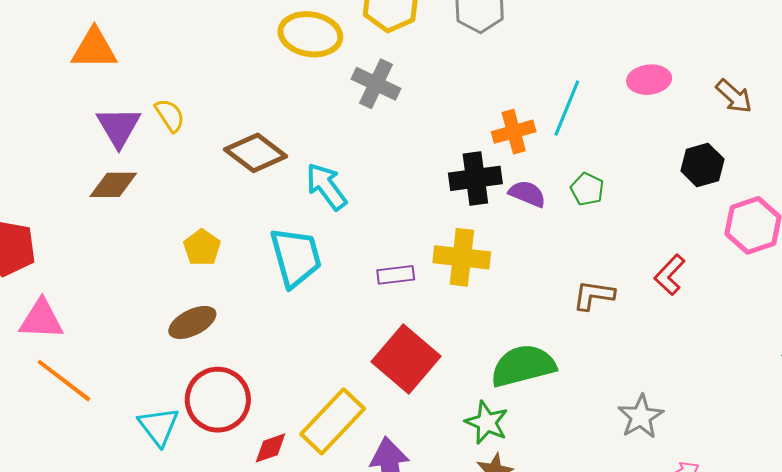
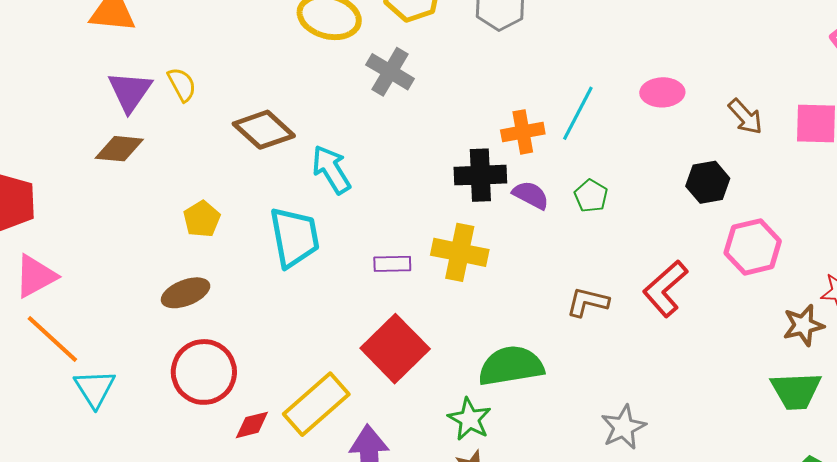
red L-shape: (670, 275) -> (665, 289), size x1.4
pink triangle: (41, 319) -> (35, 276), turned -36
cyan triangle: (159, 426) -> (95, 388), moved

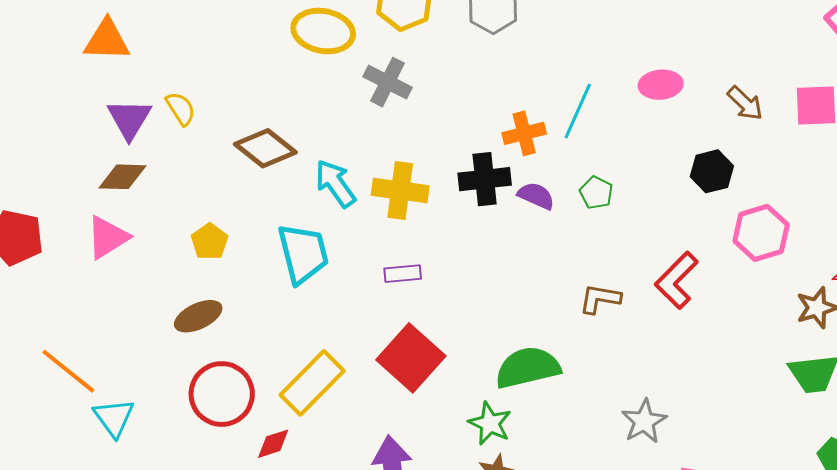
yellow cross: (460, 252) -> (400, 191), moved
pink triangle: (35, 276) -> (108, 237), moved
yellow rectangle: (316, 404) -> (312, 383), moved

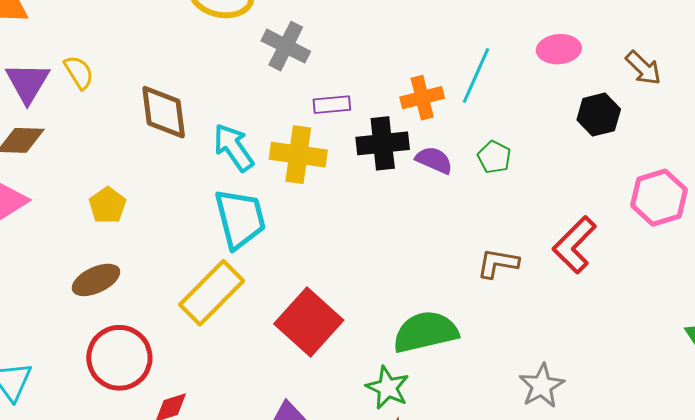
brown diamond: (265, 148) -> (164, 112), turned 44
black hexagon: (712, 171) -> (599, 115), moved
cyan trapezoid: (303, 253) -> (240, 219), moved
purple rectangle: (403, 274) -> (332, 105), moved
yellow rectangle: (312, 383) -> (212, 293), moved

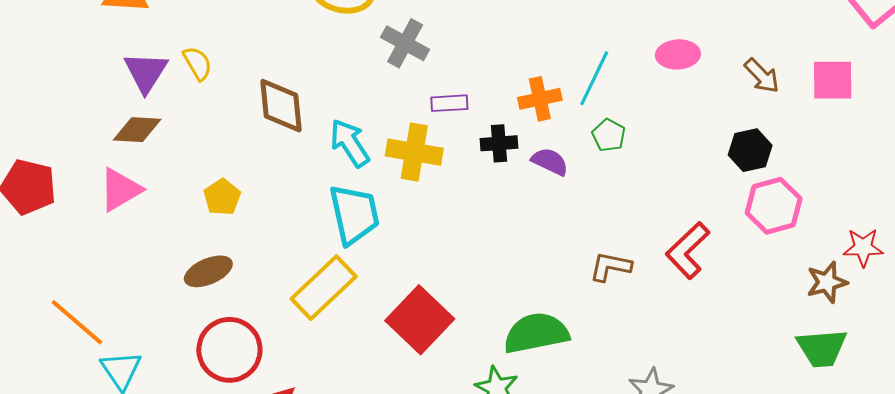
black hexagon: (599, 115) -> (750, 150), moved
black cross: (383, 143) -> (499, 143), size x0.7
green pentagon: (494, 157) -> (609, 135), moved

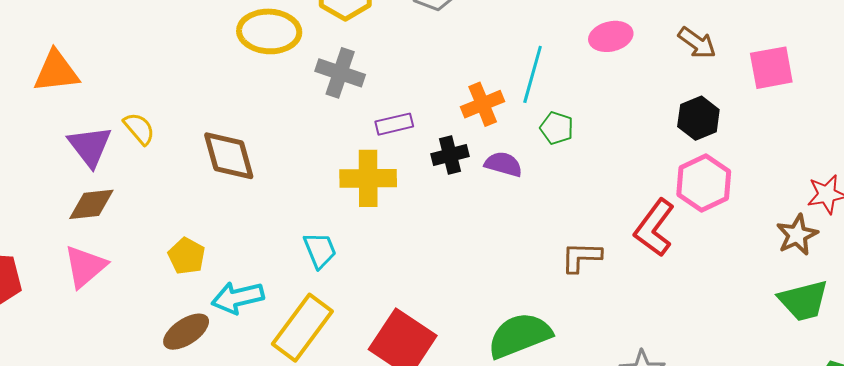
pink square: (833, 80) -> (771, 68), moved
cyan arrow: (350, 143) -> (238, 298), moved, turned -60
pink hexagon: (774, 206) -> (704, 183), moved
cyan trapezoid: (354, 214) -> (320, 250), size x0.6

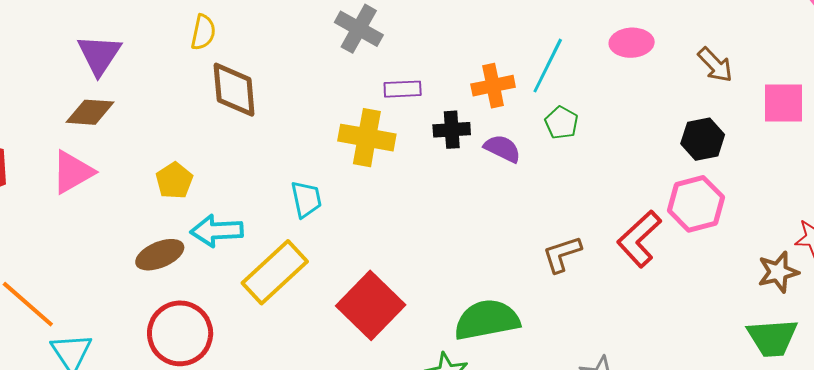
yellow semicircle: (139, 129) -> (203, 32), moved, turned 42
brown L-shape: (581, 257) -> (562, 254), turned -30

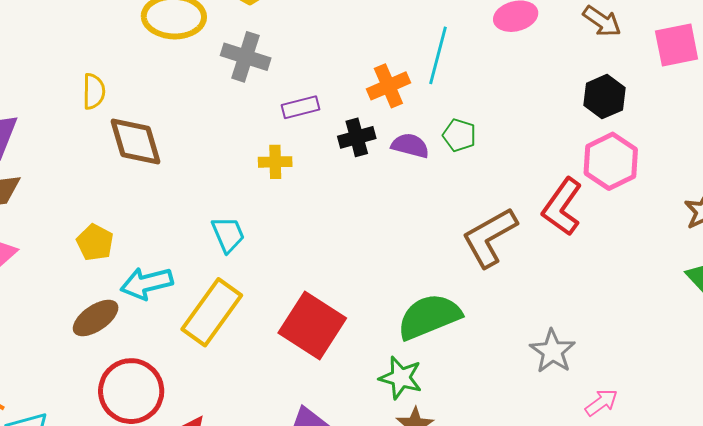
green pentagon: (562, 123) -> (459, 135), moved
yellow cross: (367, 138) -> (275, 162), size x0.6
brown L-shape: (562, 254) -> (490, 237), size x1.5

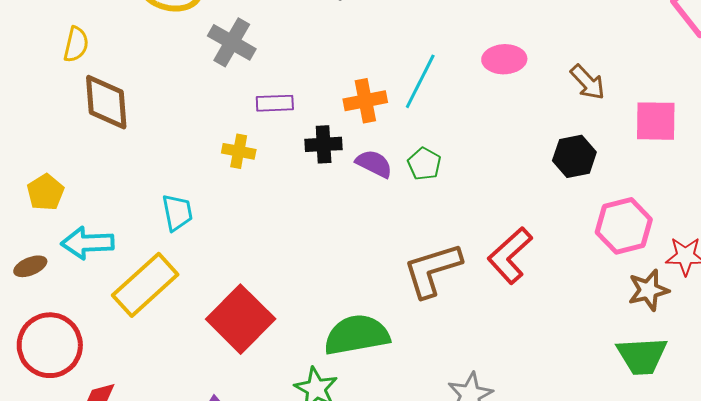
pink hexagon: (611, 161) -> (624, 226), moved
brown ellipse: (96, 318) -> (30, 266), size x0.7

